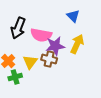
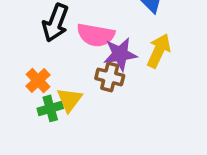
yellow triangle: (30, 62) -> (69, 100), moved

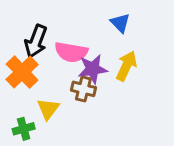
orange cross: (38, 80) -> (22, 72), moved, size x1.5
green cross: (50, 108) -> (24, 129), moved

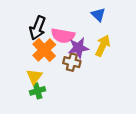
orange cross: (22, 72) -> (44, 50), moved
yellow triangle: (48, 109) -> (34, 77), moved
green cross: (24, 129) -> (38, 91), moved

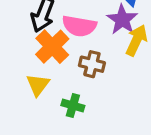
purple star: (78, 48) -> (122, 20), moved, turned -30
green cross: (38, 91) -> (73, 105), moved, turned 32

